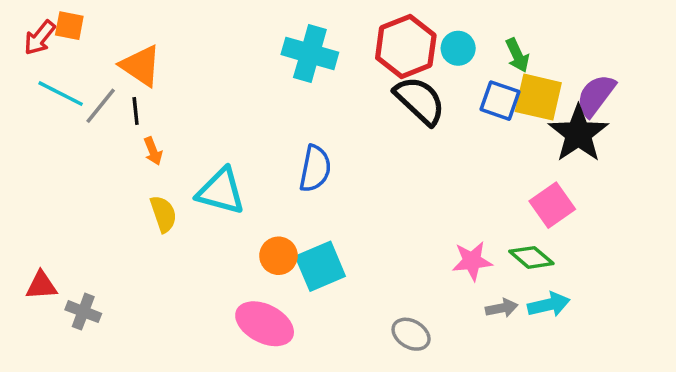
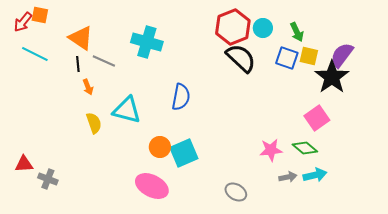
cyan cross: (310, 53) -> (147, 42), moved
yellow square: (538, 97) -> (309, 56), size x0.7
gray line: (101, 106) -> (104, 61), moved, turned 75

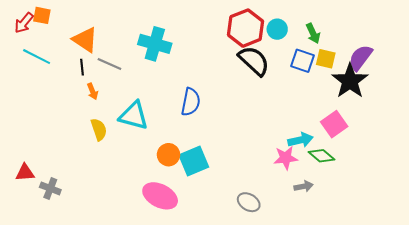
cyan arrow: (315, 175) -> (300, 140), moved

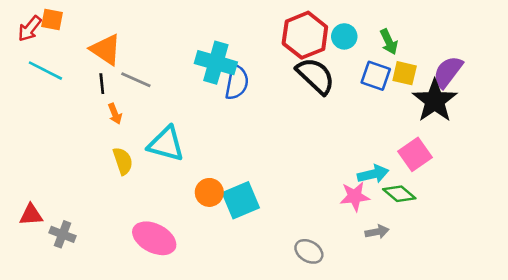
cyan cross: (155, 44) -> (216, 63), moved
blue semicircle: (191, 102) -> (237, 82), moved
pink ellipse: (160, 196) -> (154, 238), moved

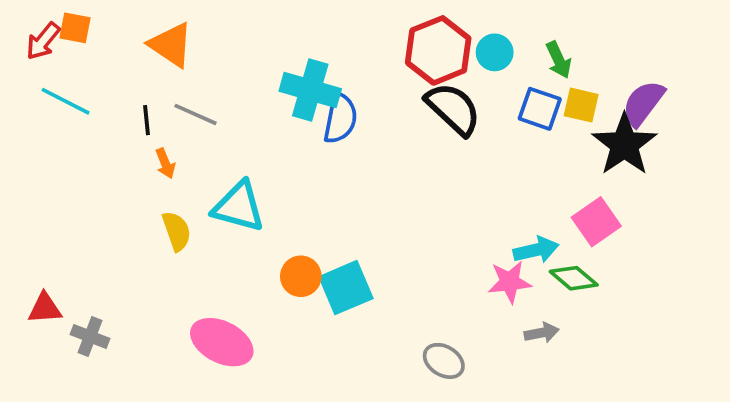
orange triangle: (106, 50) -> (171, 45), moved

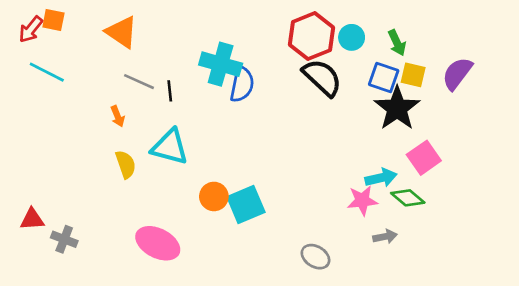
black line: (146, 120) -> (170, 91), moved
black star: (624, 145) -> (397, 108), moved

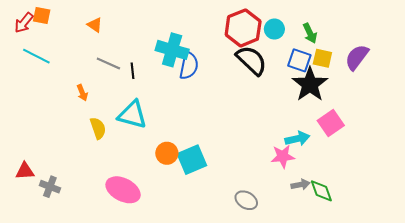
orange triangle: (122, 32) -> (95, 25), size x0.6
orange arrow: (118, 116) -> (82, 93), moved
green diamond: (408, 198) -> (321, 191), moved, turned 30

